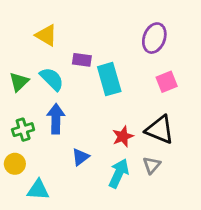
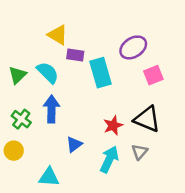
yellow triangle: (46, 35) -> (58, 35), moved
purple ellipse: (154, 38) -> (133, 47), moved, turned 36
green cross: (23, 130) -> (21, 119), turned -36
cyan triangle: (38, 190) -> (49, 177), moved

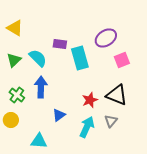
yellow triangle: (58, 35) -> (15, 28), moved

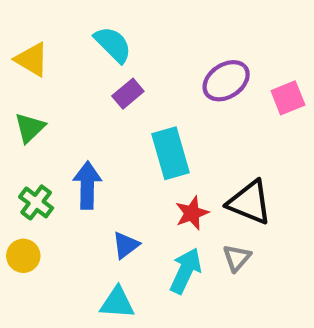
purple rectangle: (60, 44) -> (128, 94), turned -48
cyan semicircle: (38, 58) -> (113, 44), moved
cyan rectangle: (80, 58) -> (171, 153), moved
pink square: (122, 60) -> (288, 98), moved
cyan triangle: (39, 141) -> (117, 303), moved

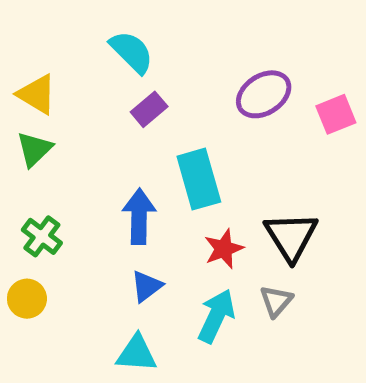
yellow triangle: (32, 59) -> (37, 94), moved
blue arrow: (87, 185) -> (139, 216), moved
black triangle: (250, 202) -> (291, 236), turned 36

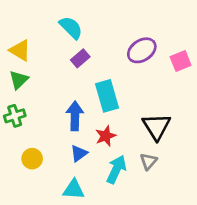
green cross: (42, 236) -> (15, 116), moved, turned 35
red star: (224, 249) -> (106, 136), moved
yellow circle: (27, 299) -> (32, 159), moved

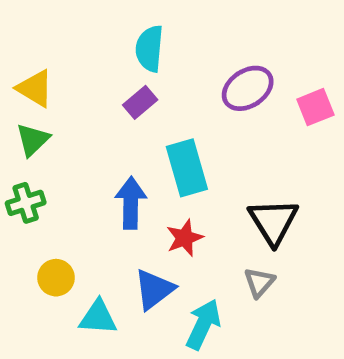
cyan semicircle: (71, 28) -> (149, 49), moved, turned -130
blue triangle: (79, 153) -> (154, 289), moved, size x1.4
cyan arrow: (116, 169) -> (203, 324), moved
cyan triangle: (74, 189) -> (98, 317), moved

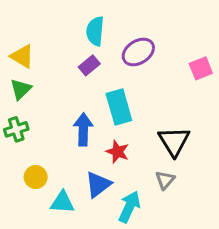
purple ellipse: (248, 88) -> (138, 52), moved
red star: (185, 238) -> (117, 152), turned -30

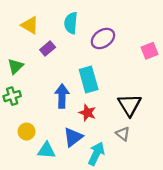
yellow triangle: (22, 56) -> (30, 25), moved
purple rectangle: (89, 65) -> (48, 48), moved
gray triangle: (165, 180) -> (123, 134), turned -32

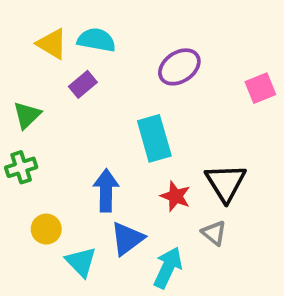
cyan semicircle: (71, 23) -> (96, 40), moved, turned 95
blue arrow: (62, 96) -> (106, 190), moved
red star: (87, 113) -> (175, 196), moved
cyan triangle: (46, 150) -> (81, 262), turned 42

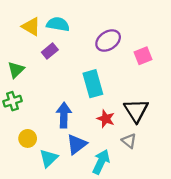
pink square: (260, 88) -> (143, 56), moved
cyan triangle: (81, 262) -> (49, 158), turned 30

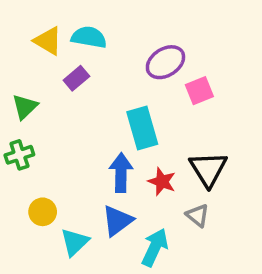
pink square: (143, 56) -> (199, 91), moved
blue arrow: (64, 115) -> (121, 173), moved

